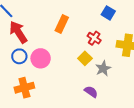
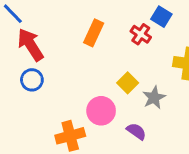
red cross: (94, 38) -> (141, 34), moved
pink circle: (41, 58) -> (101, 111), moved
orange cross: (24, 88) -> (70, 136), moved

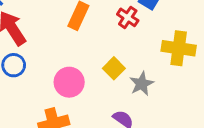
pink circle: (101, 111) -> (69, 82), moved

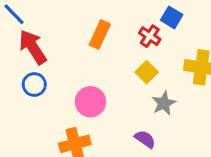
yellow square: (114, 68) -> (147, 72), moved

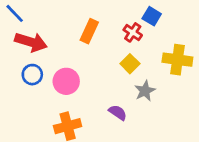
red arrow: (33, 47) -> (31, 42), turned 140
pink circle: (90, 102) -> (66, 81), moved
purple semicircle: (145, 139) -> (118, 113), moved

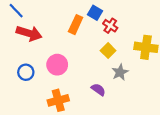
blue square: (152, 16) -> (95, 13), moved
blue circle: (32, 75) -> (26, 72), moved

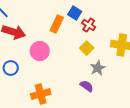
pink circle: (57, 65) -> (40, 51), moved
purple semicircle: (98, 90) -> (87, 86), moved

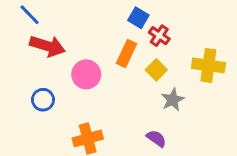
orange rectangle: (57, 24) -> (126, 54), moved
purple semicircle: (87, 86) -> (156, 138), moved

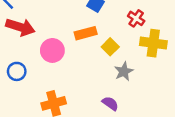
red cross: (159, 36) -> (136, 18), moved
orange rectangle: (126, 54) -> (86, 33), turned 50

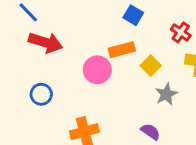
pink circle: (52, 50) -> (97, 70), moved

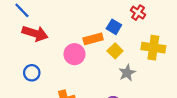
blue square: (133, 15) -> (114, 27), moved
red cross: (181, 32) -> (138, 13), moved

